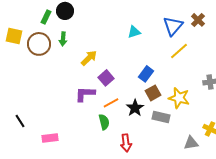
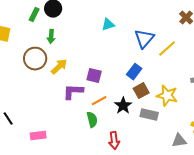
blue triangle: (173, 26) -> (144, 39), moved
cyan triangle: (134, 32) -> (108, 25), moved
brown circle: (39, 44) -> (35, 59), moved
yellow arrow: (89, 58) -> (59, 67), moved
purple square: (106, 78) -> (94, 76), turned -35

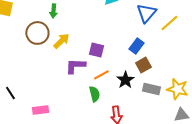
yellow star: (167, 96) -> (177, 89), moved

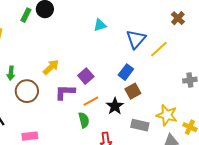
green arrow: (53, 11) -> (11, 73), moved
brown circle: (37, 33) -> (27, 91), moved
purple square: (96, 50) -> (86, 76), turned 35
gray rectangle: (151, 89) -> (140, 125), moved

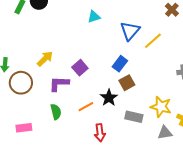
orange line: (91, 101) -> (86, 107), moved
green semicircle: (84, 120) -> (56, 112), moved

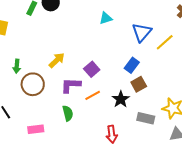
orange line: (86, 107) -> (93, 95), moved

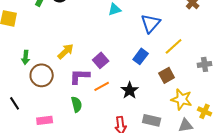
yellow line: (165, 42) -> (174, 46), moved
brown square: (139, 84) -> (167, 75), moved
gray rectangle: (146, 118) -> (152, 120), moved

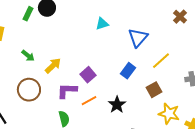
green arrow: (26, 57) -> (28, 56), moved, turned -56

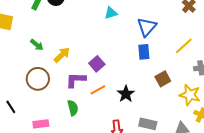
yellow line: (161, 61) -> (184, 46), moved
blue rectangle: (128, 71) -> (144, 52), moved, turned -42
yellow star: (169, 114) -> (190, 95), moved

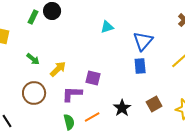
purple square: (97, 64) -> (93, 78), turned -35
brown square: (163, 79) -> (154, 104), moved
orange line: (98, 90) -> (92, 117), moved

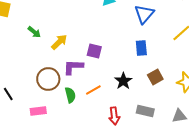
blue rectangle: (140, 66) -> (141, 48), moved
brown circle: (34, 93) -> (48, 79), moved

